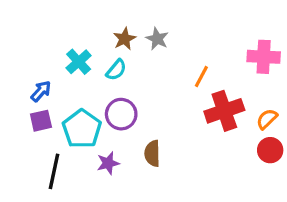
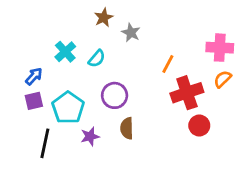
brown star: (124, 39) -> (104, 18), moved
purple circle: (121, 114) -> (115, 95), moved
orange semicircle: (267, 119) -> (223, 79), moved
red circle: (270, 150) -> (199, 126), moved

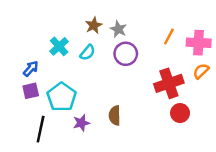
brown star: (104, 18) -> (94, 25), moved
orange line: (168, 64) -> (169, 37), moved
purple circle: (115, 95) -> (126, 54), moved

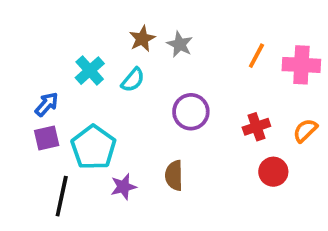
purple circle: (126, 54) -> (191, 112), moved
orange semicircle: (201, 71) -> (305, 130), moved
red cross: (169, 83) -> (256, 127), size x0.6

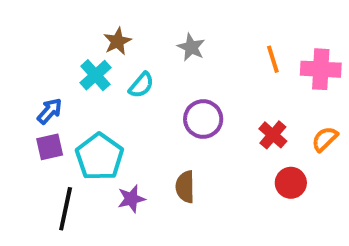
brown star: (142, 39) -> (117, 41), moved
orange line: (256, 56) -> (273, 59), turned -45
red cross: (256, 127) -> (273, 135), turned -30

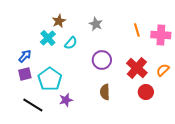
red cross: (273, 135) -> (137, 68), size x1.5
brown semicircle: (185, 187) -> (105, 92), moved
black line: (66, 209) -> (33, 105), turned -70

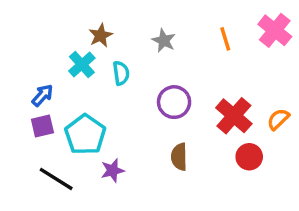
orange line: (137, 30) -> (225, 39), moved
pink cross: (161, 35) -> (275, 30), moved, turned 36
cyan semicircle: (71, 43) -> (121, 73), turned -48

